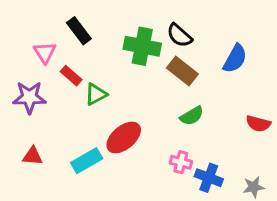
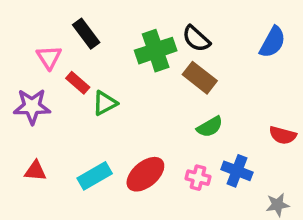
green cross: (142, 46) -> (156, 51), turned -30
blue semicircle: (235, 59) -> (272, 42), moved
red ellipse: (124, 137) -> (145, 174), moved
blue cross: (209, 178) -> (237, 171), moved

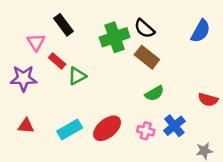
blue cross: (237, 171) -> (174, 126), turned 30

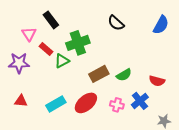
green cross: (115, 37) -> (78, 43), moved
brown rectangle: (147, 57) -> (99, 74), moved, turned -66
red semicircle: (208, 100) -> (157, 81), moved

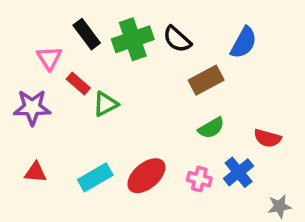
black semicircle: (116, 23) -> (177, 39), moved
blue semicircle: (161, 25) -> (244, 43), moved
green cross: (78, 43) -> (133, 39), moved
brown rectangle: (99, 74) -> (206, 80), moved

